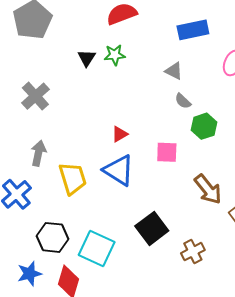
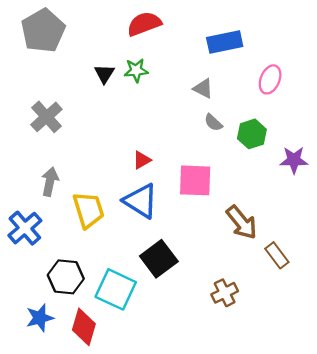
green hexagon: (204, 126) -> (252, 134), moved
pink square: (167, 152) -> (195, 180), size x1.4
black square: (152, 228) -> (159, 259), moved

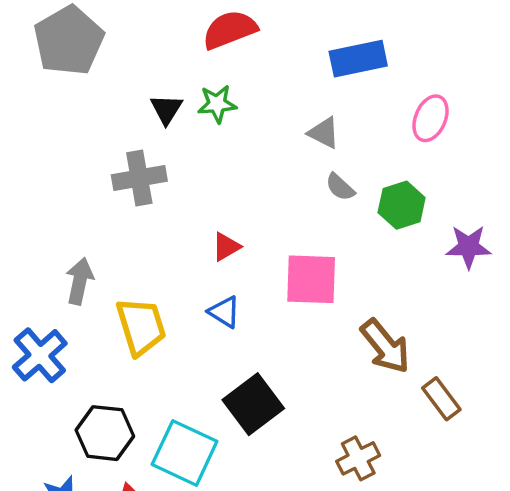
gray cross: (46, 117) -> (139, 178), moved, turned 32
blue triangle: (141, 201) -> (224, 312), size x0.6

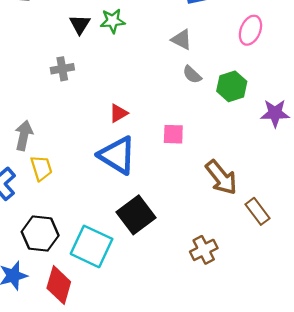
gray cross: (139, 178) -> (62, 69), size x0.7
pink square: (311, 279) -> (173, 134), size x0.6
blue triangle: (224, 312) -> (117, 155), size x1.8
yellow trapezoid: (141, 326) -> (41, 168), moved, size x0.7

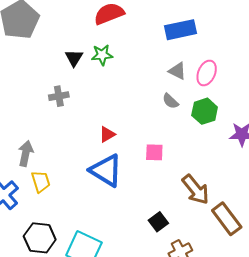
pink ellipse: (250, 30) -> (207, 73), moved
gray triangle: (182, 40) -> (177, 71), moved
brown rectangle: (257, 211) -> (227, 219), size x1.4
black square: (136, 215) -> (158, 222), moved, size x0.6

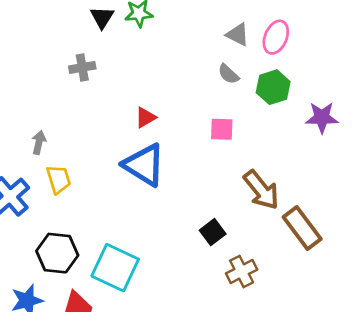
pink square: (154, 152) -> (222, 129), moved
gray arrow: (26, 153) -> (39, 142), size x0.7

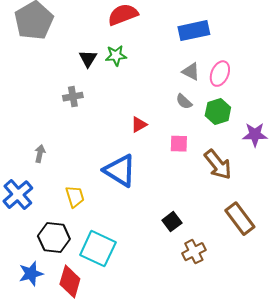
red triangle: (145, 117) -> (139, 125), moved
yellow trapezoid: (59, 179) -> (75, 197), moved
brown arrow: (261, 190) -> (218, 165), moved

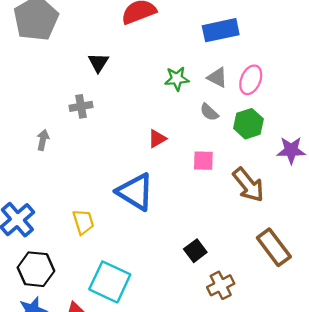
green star: (116, 56) -> (177, 79), moved
gray arrow: (40, 154) -> (43, 140), moved
black hexagon: (54, 238) -> (36, 269), moved

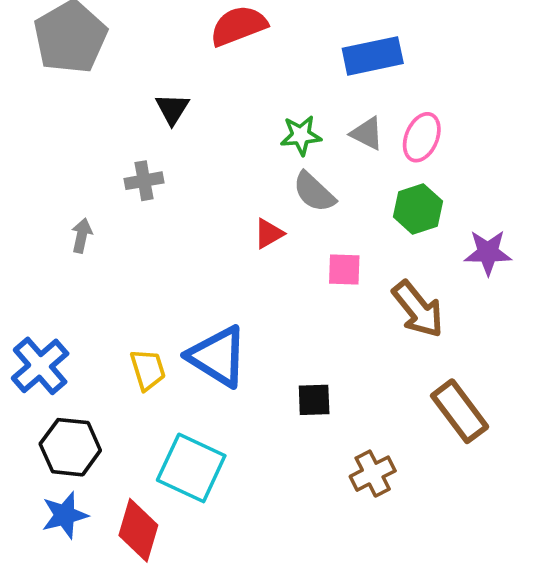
gray semicircle: (209, 112) -> (314, 192), moved, size x1.4
blue triangle: (135, 192) -> (218, 356), moved
black square: (195, 251) -> (314, 400), moved, turned 35

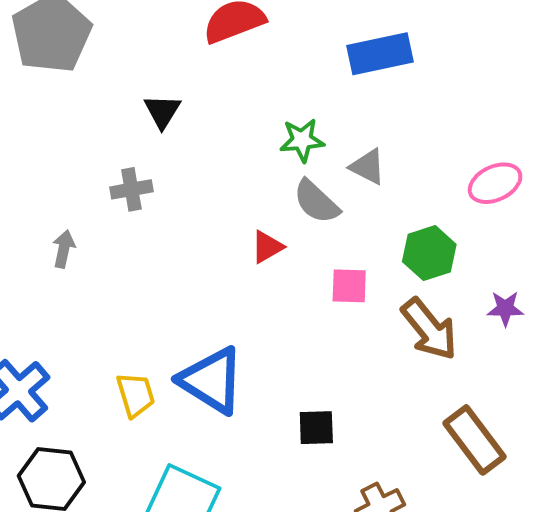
gray triangle: (367, 133) -> (368, 167), moved
pink ellipse: (422, 137) -> (495, 183), moved, turned 42
green hexagon: (418, 209) -> (429, 253), moved
purple star: (488, 253) -> (505, 309), moved, size x0.7

